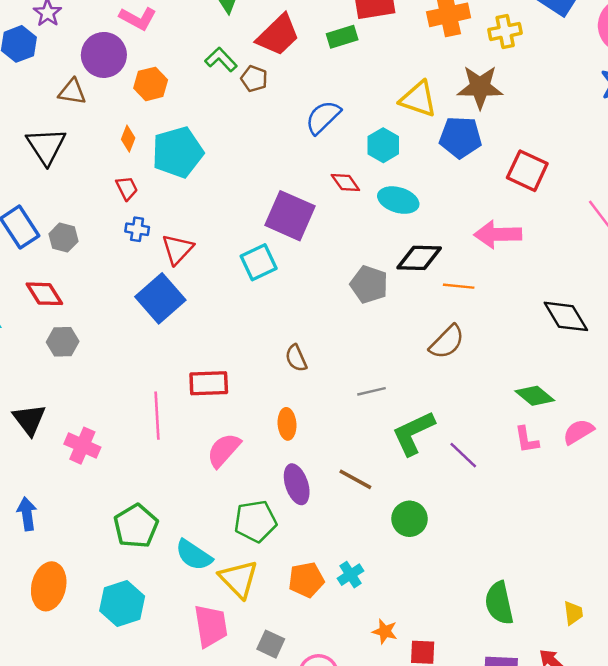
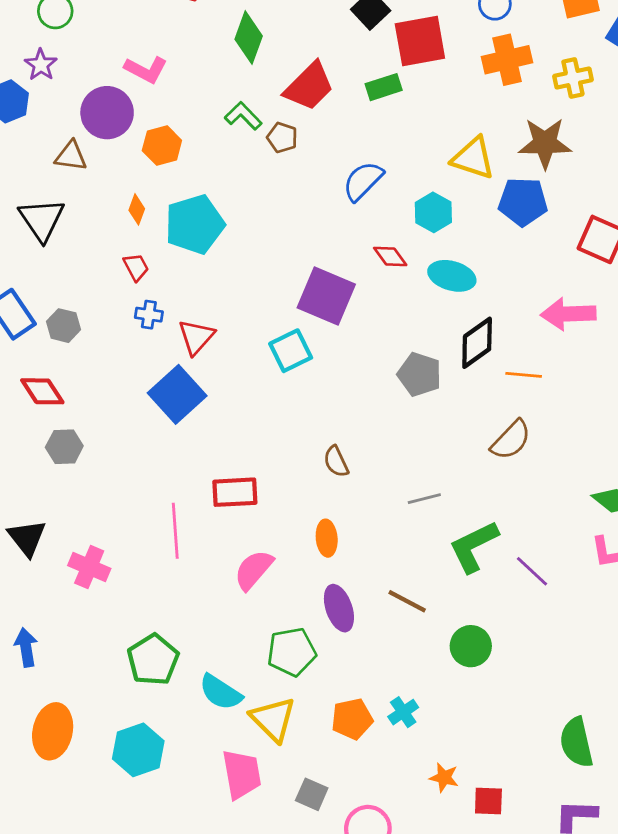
black diamond: (419, 258) -> (477, 343), turned -36

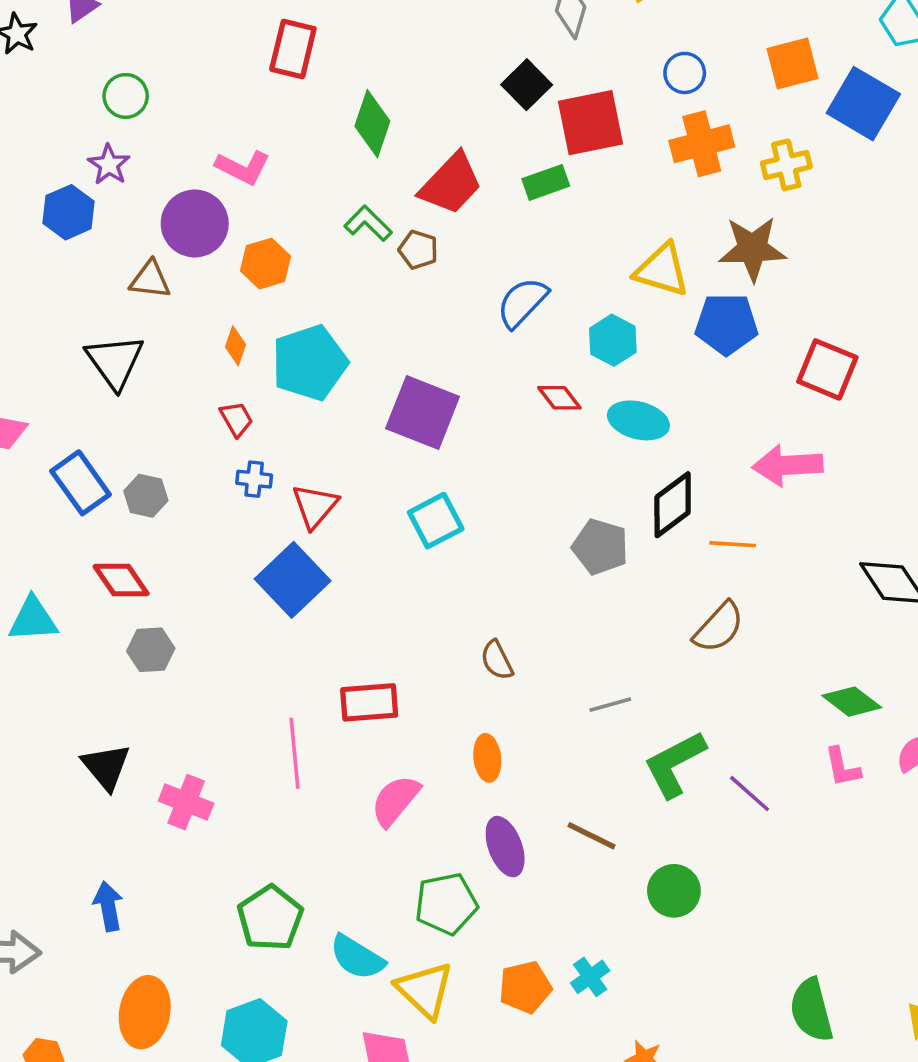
purple square: (326, 296) -> (423, 413), moved

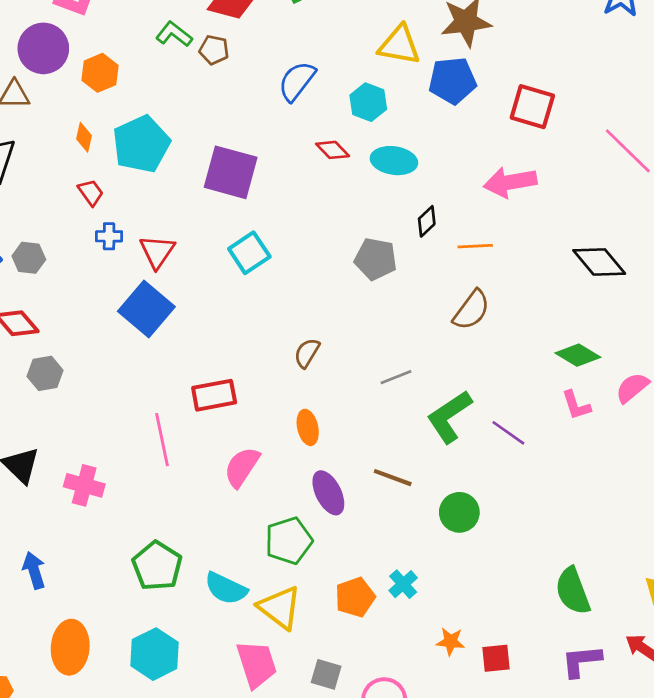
black diamond: (673, 505) -> (427, 221), size x0.6
brown semicircle: (497, 660) -> (307, 353), turned 64

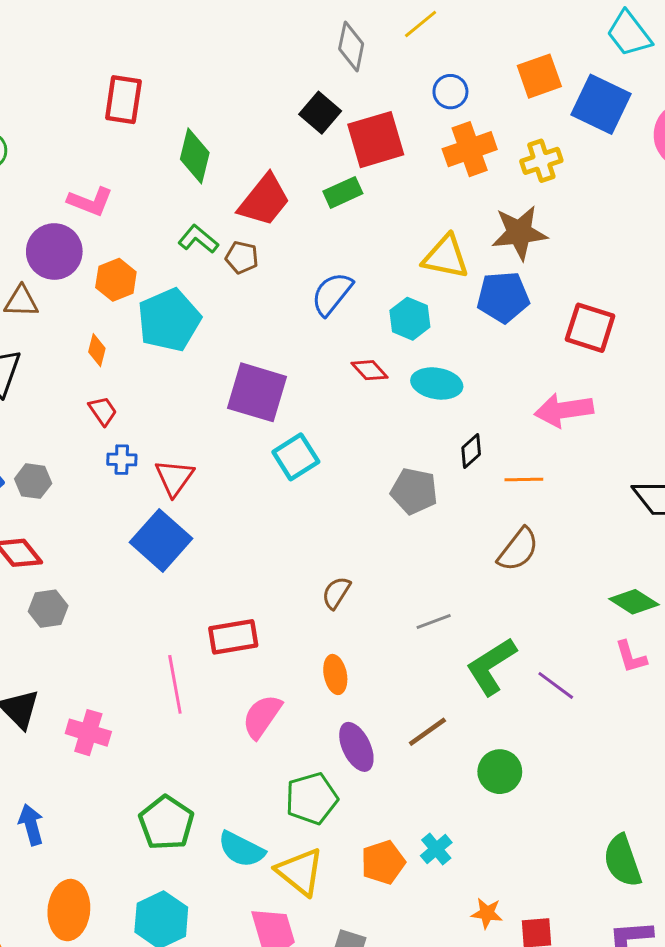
cyan pentagon: (141, 144) -> (169, 320), moved
cyan square: (249, 253) -> (296, 457), moved
brown line: (393, 478) -> (427, 732), turned -57

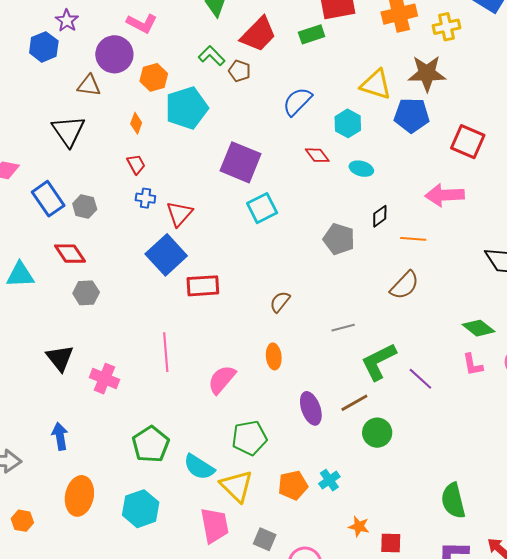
cyan ellipse: (437, 383) -> (361, 169), size x0.7
red rectangle: (233, 637) -> (203, 286), moved
brown line: (427, 732) -> (354, 403), moved
purple ellipse: (356, 747) -> (311, 408), moved

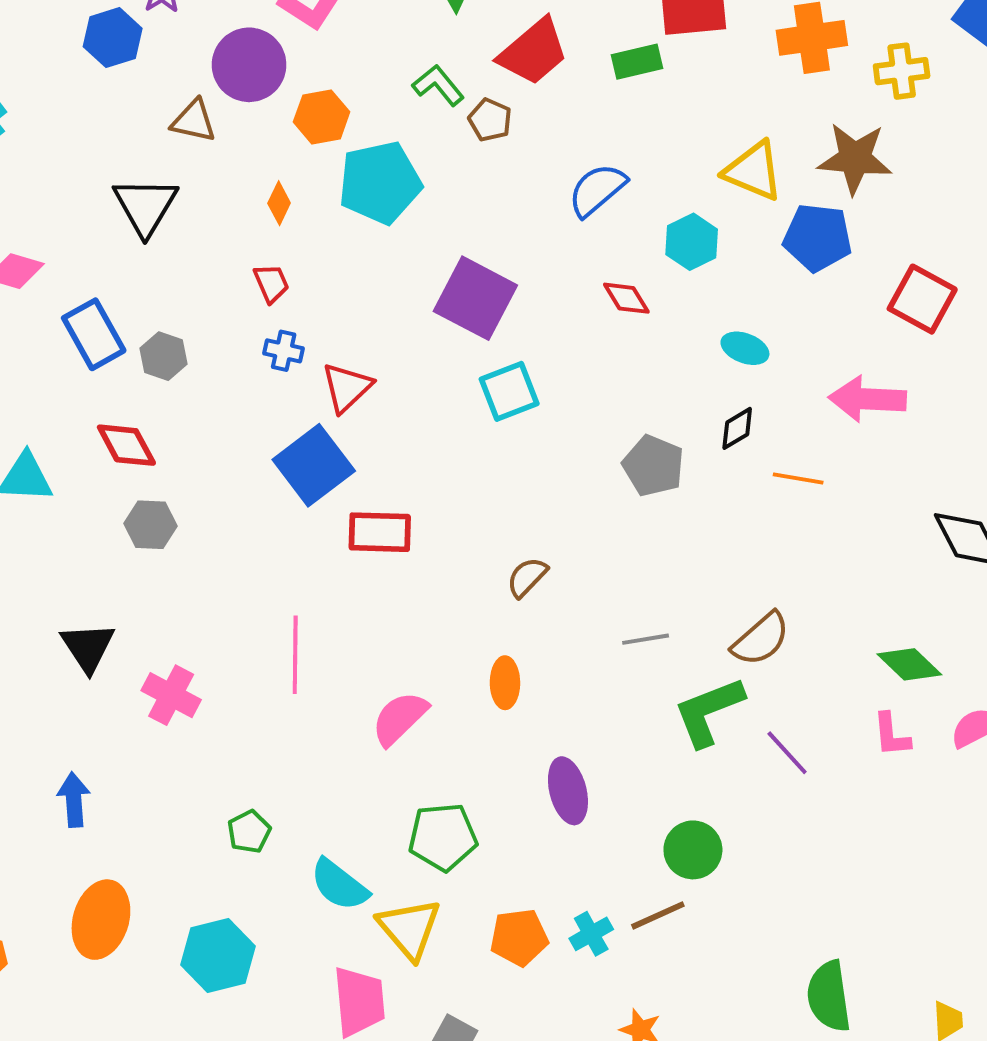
cyan ellipse: (361, 169) -> (745, 348), moved
brown semicircle: (405, 285) -> (761, 639), moved
brown line: (354, 403) -> (658, 915), moved
green pentagon: (151, 444) -> (249, 832), size x0.6

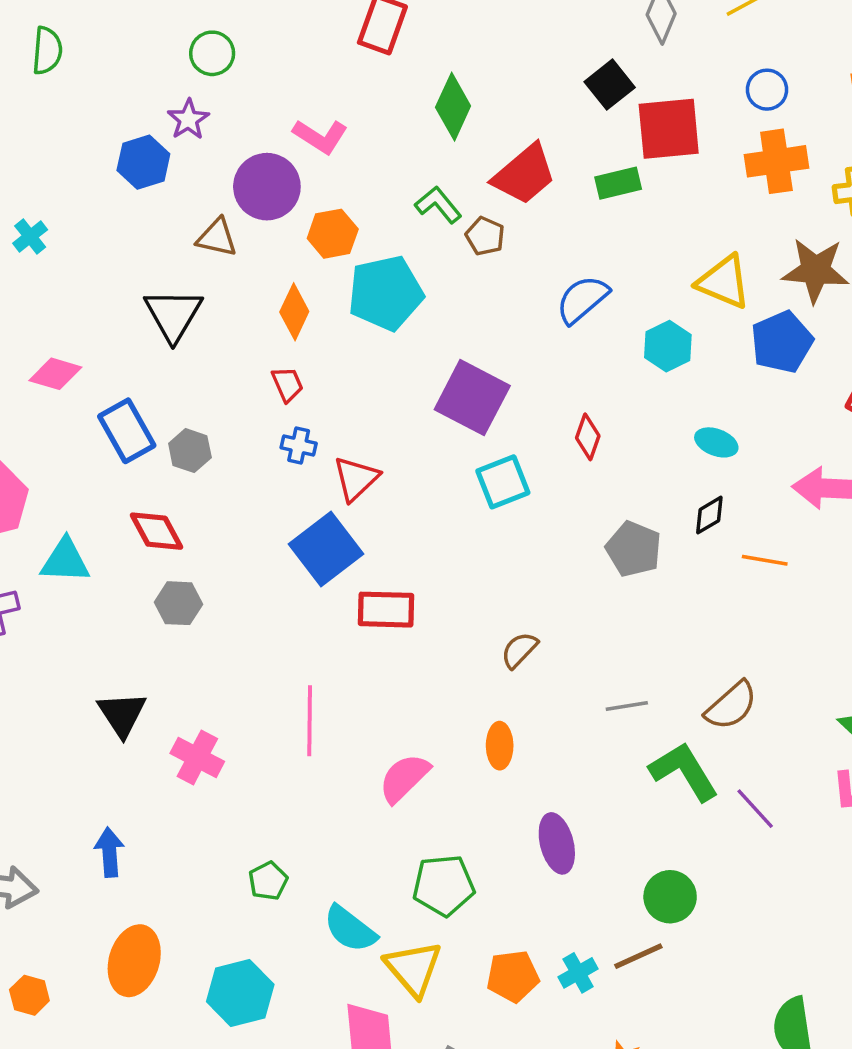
orange diamond: (279, 203) -> (294, 312), size x1.4
blue pentagon: (817, 237) -> (782, 342), turned -30
red diamond: (626, 298) -> (588, 437), moved, turned 51
green L-shape: (709, 712) -> (684, 771), turned 80

